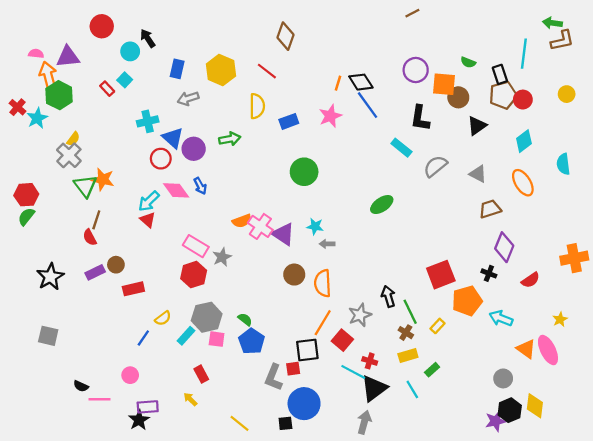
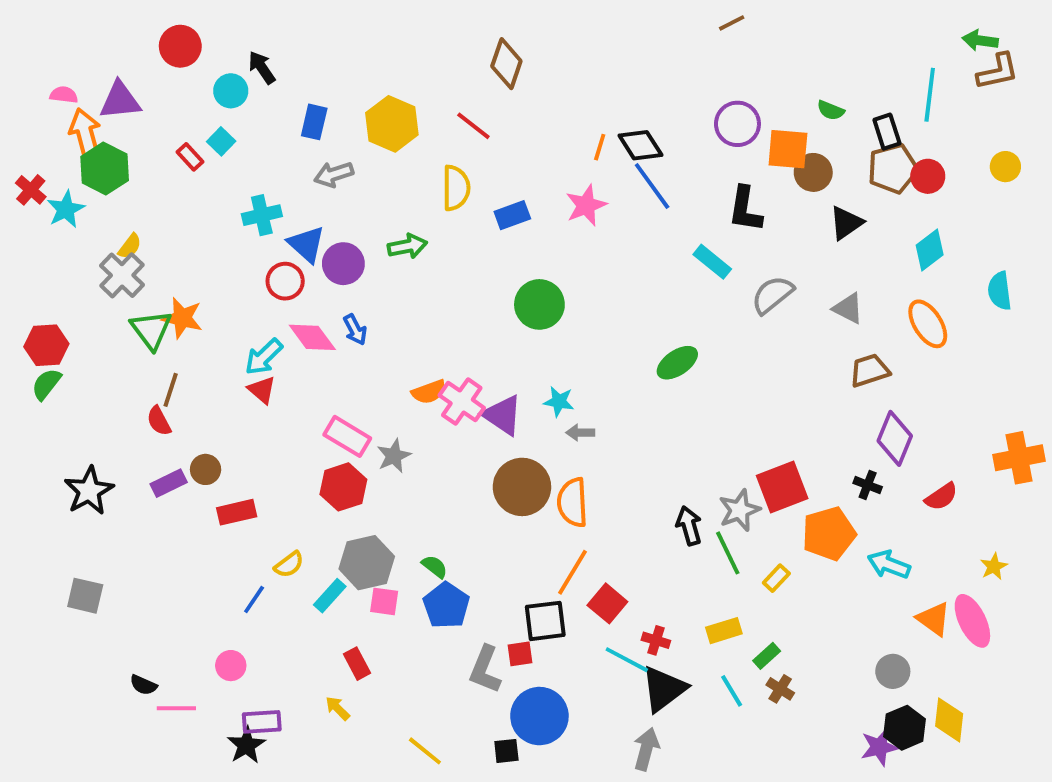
brown circle: (294, 275) -> (522, 487), size x1.5
gray star: (360, 315) -> (739, 510), moved
brown cross: (406, 333) -> (780, 689), moved

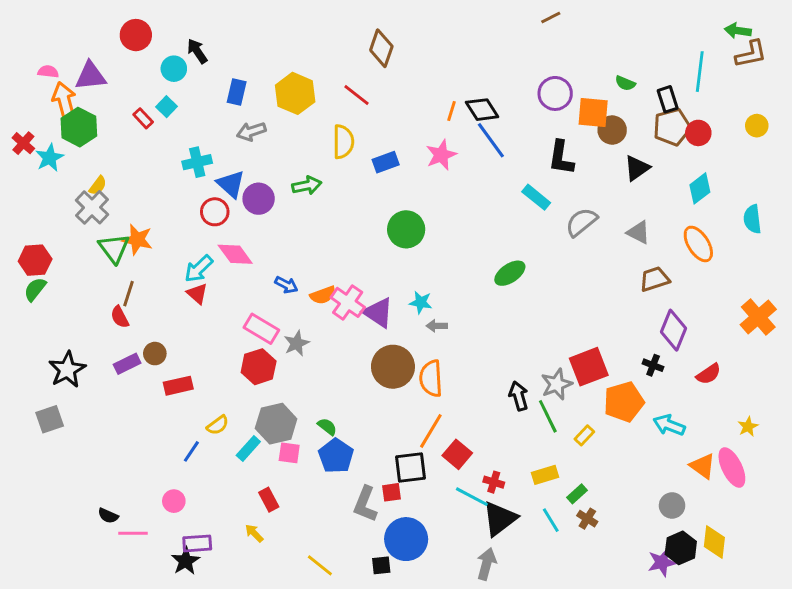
blue arrow: (355, 330) -> (286, 285), moved, turned -35
orange cross: (1019, 458) -> (758, 317), moved, turned -30
gray square: (85, 596) -> (50, 419), moved, turned -32

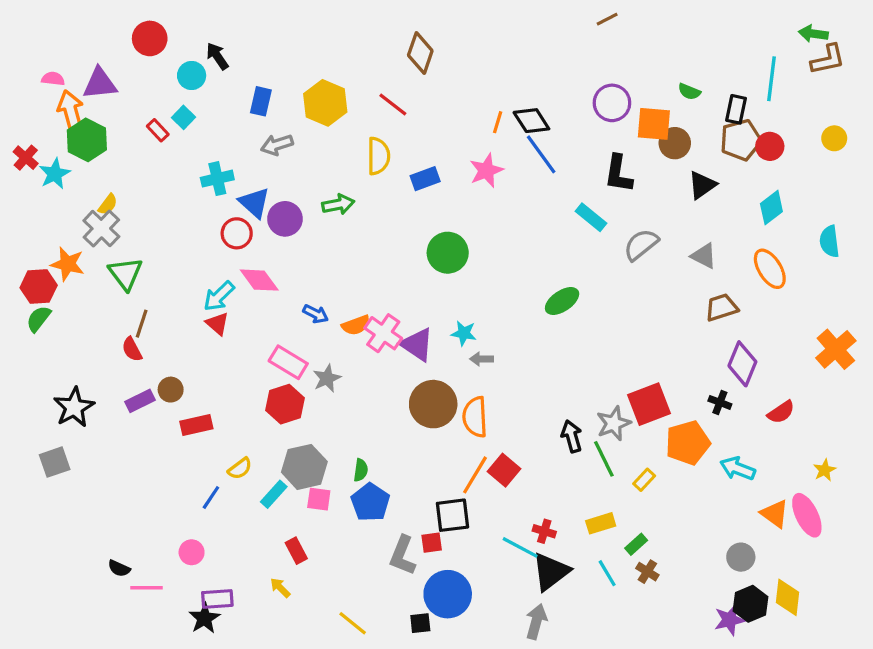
black rectangle: (668, 99) -> (736, 109), turned 30
orange star: (137, 240) -> (68, 264), moved
green semicircle: (327, 427) -> (361, 470), turned 60
red square: (457, 454) -> (504, 470), moved

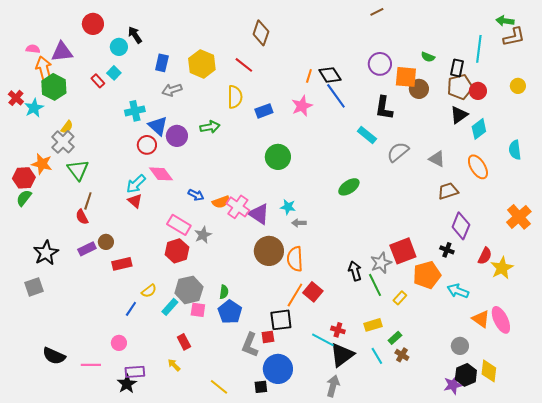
black triangle: (702, 185) -> (459, 115), moved
red semicircle: (781, 412) -> (485, 256), turned -30
yellow star: (825, 470) -> (502, 268), moved, size x1.6
black semicircle: (119, 568) -> (54, 356), moved, size x1.6

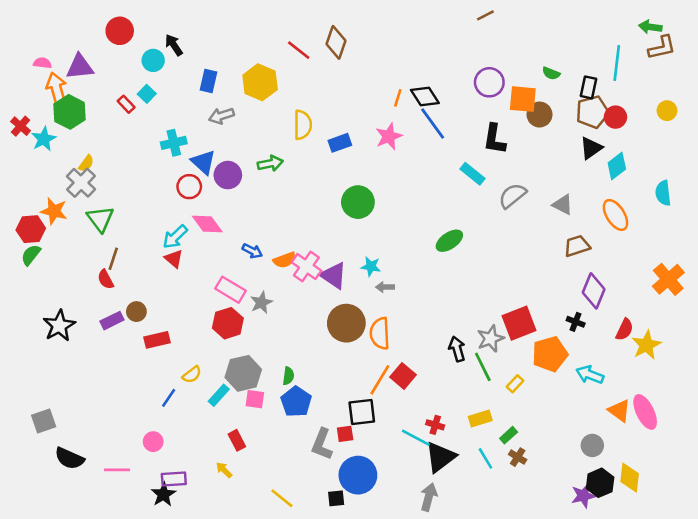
red line: (244, 65) -> (299, 50), moved
gray square: (34, 287) -> (44, 421), moved

